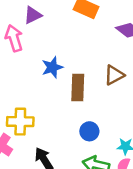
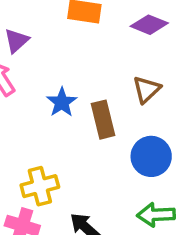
blue circle: (89, 131) -> (151, 156), moved, size x1.5

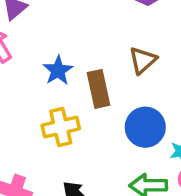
yellow cross: (40, 186) -> (61, 127), moved

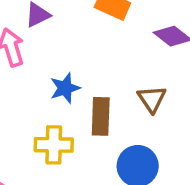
brown triangle: (143, 60) -> (152, 99), turned -36

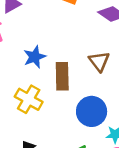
yellow cross: (54, 145) -> (29, 99), turned 32

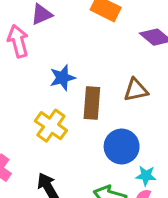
brown triangle: (99, 61) -> (136, 90), turned 50

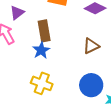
brown rectangle: (92, 103) -> (44, 31), moved

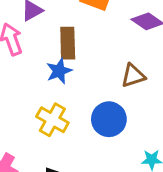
blue circle: (91, 85) -> (109, 119), moved

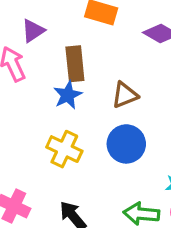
brown triangle: (133, 76) -> (125, 95), moved

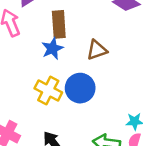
blue circle: (126, 144) -> (80, 88), moved

